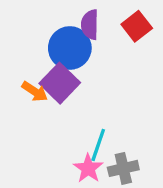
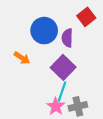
purple semicircle: (90, 25) -> (67, 38), moved
purple square: (60, 83) -> (63, 67), moved

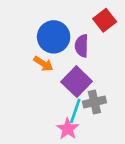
orange arrow: (22, 58) -> (43, 64), moved
gray cross: (78, 106) -> (94, 102), moved

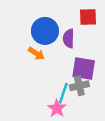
red square: (105, 20) -> (88, 17), turned 36
purple square: (77, 82) -> (84, 69), moved, turned -35

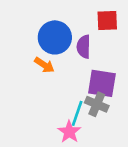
gray cross: (79, 86) -> (97, 104), turned 36

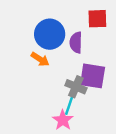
gray cross: (97, 104) -> (76, 87), moved

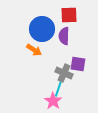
red square: (97, 19) -> (69, 15), moved
purple square: (93, 76) -> (78, 64), size x0.7

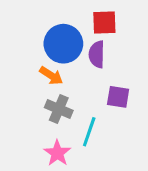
gray cross: (64, 73) -> (59, 109), moved
pink star: (53, 101) -> (57, 153), moved

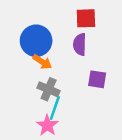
blue circle: (63, 44) -> (36, 41), moved
cyan line: (89, 132) -> (55, 108), moved

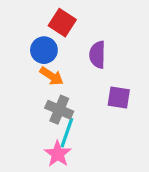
red square: (86, 18) -> (62, 23), moved, turned 35
blue circle: (36, 41) -> (44, 50), size x0.7

